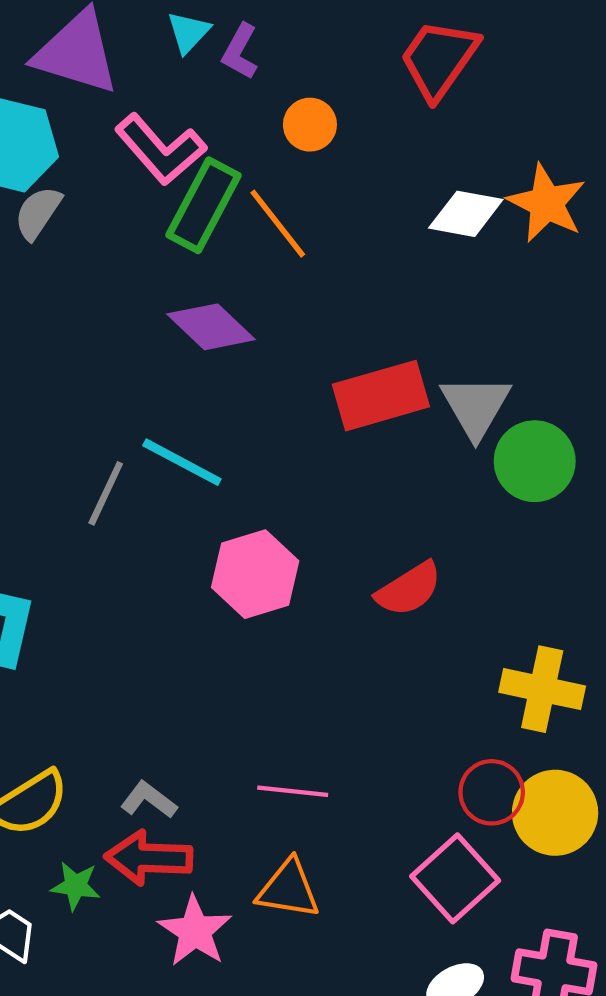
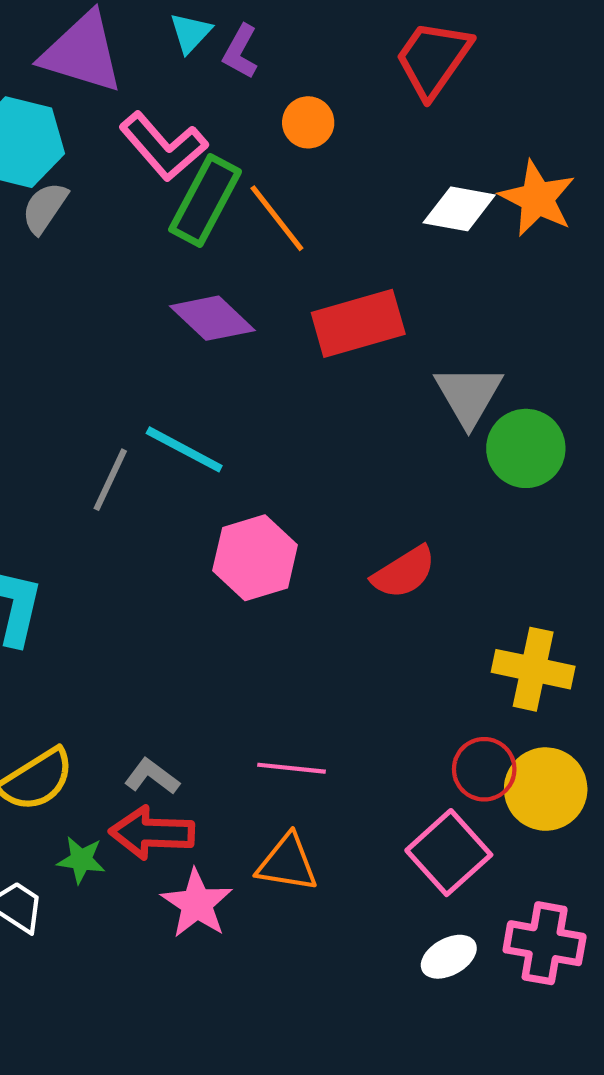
red rectangle: (381, 396) -> (358, 323), moved

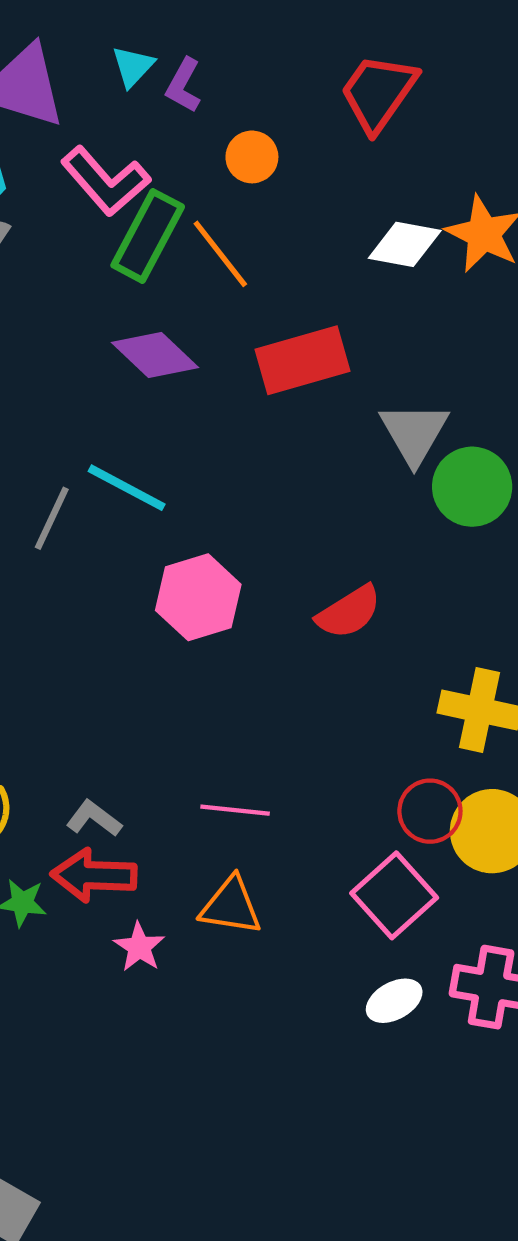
pink star: (197, 904) -> (139, 947), size x0.7

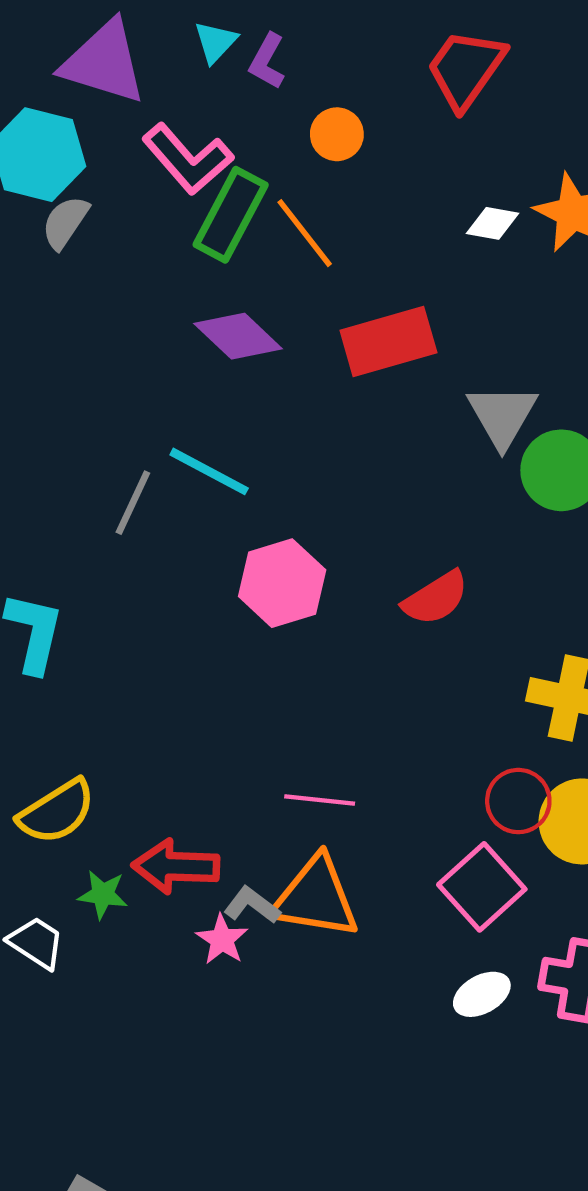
white diamond: (405, 244) -> (493, 223), size x0.7
gray L-shape: (94, 818) -> (252, 905), moved
orange triangle: (231, 906) -> (315, 898), size x1.4

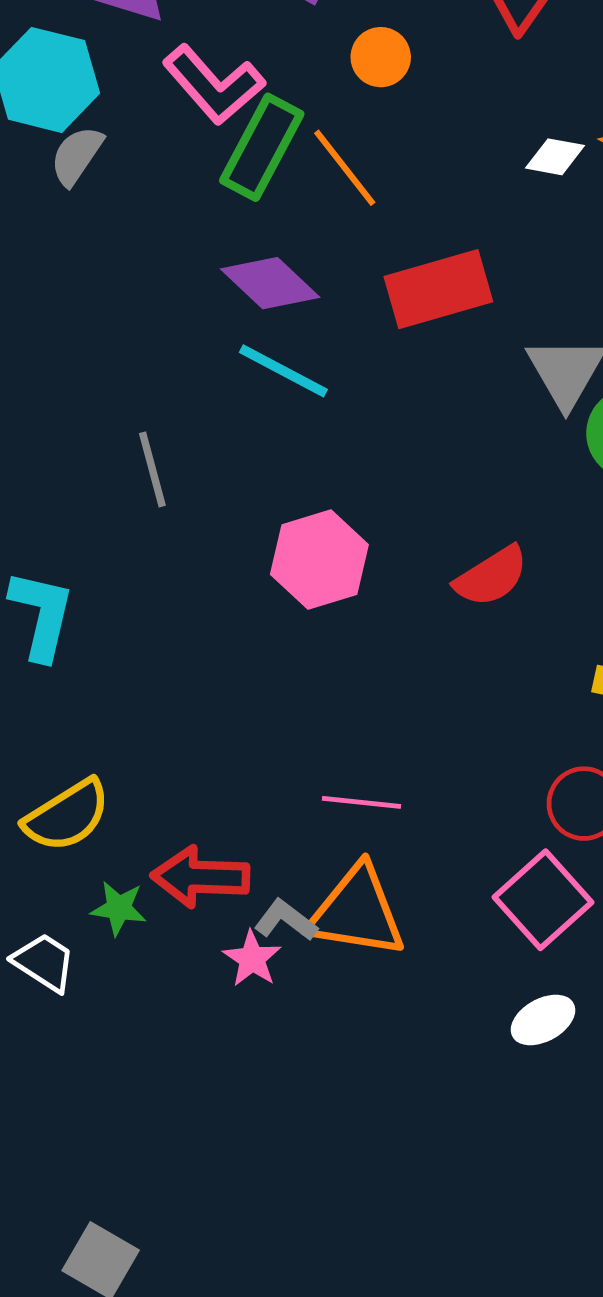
cyan line: (209, 471) -> (283, 371), moved
gray line: (133, 503) -> (152, 469), turned -40

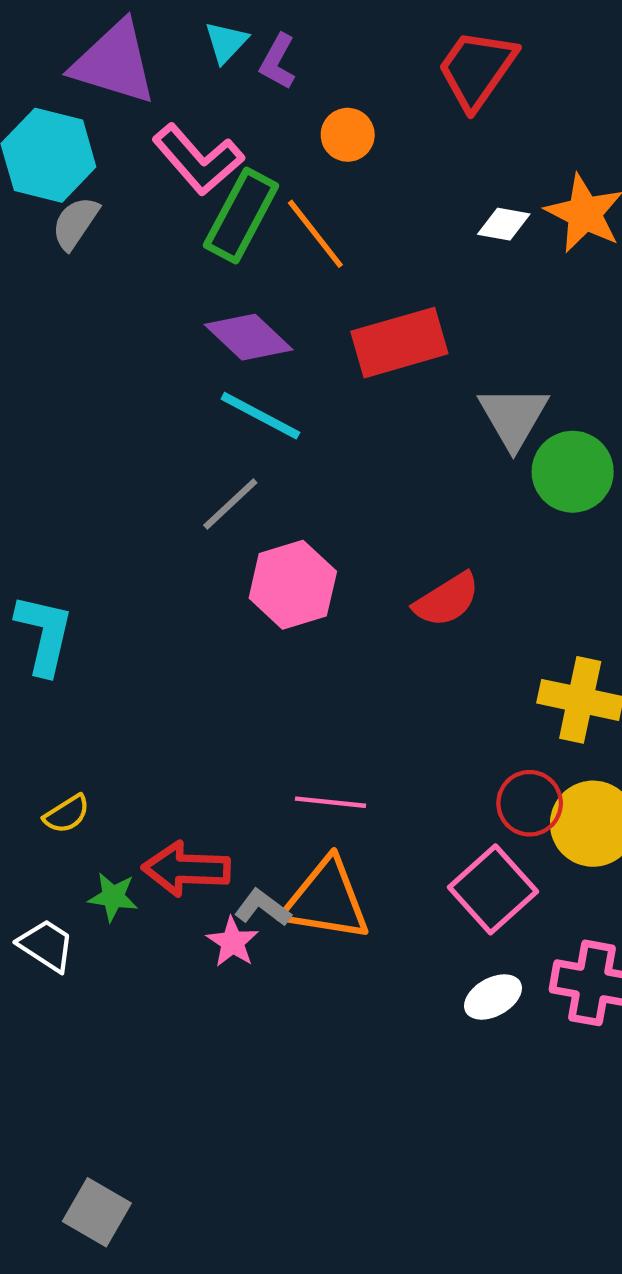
gray line: (152, 469) -> (230, 504), moved, turned 62
yellow semicircle: (67, 816) -> (67, 814), size x0.6

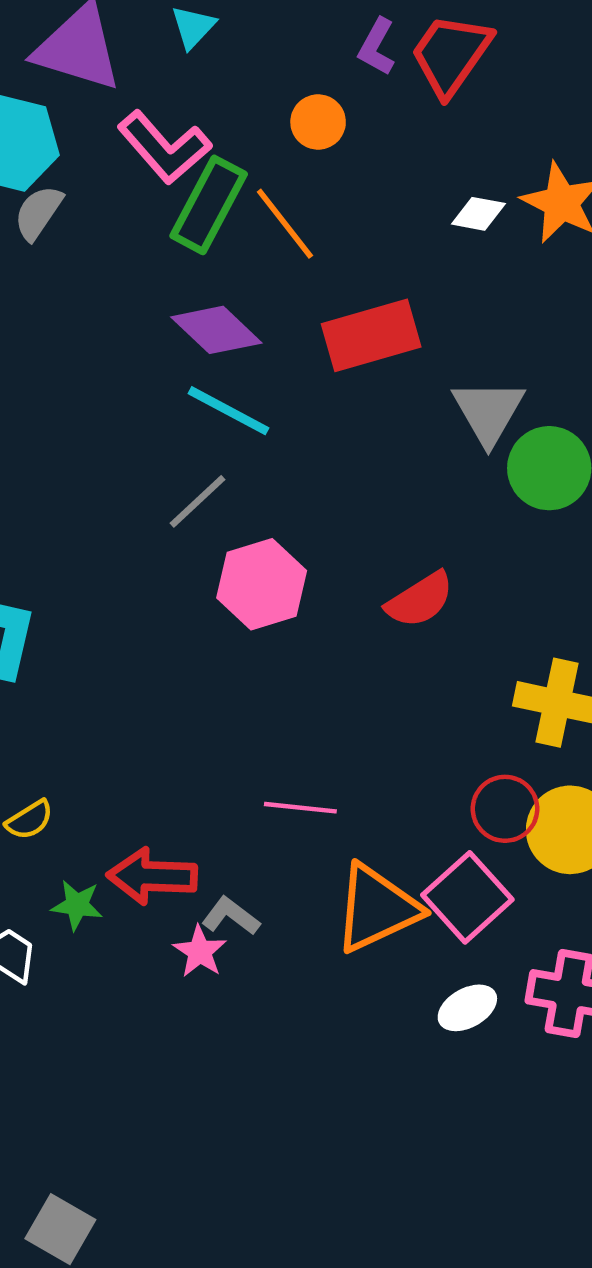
purple L-shape: (278, 62) -> (377, 47), moved
orange triangle: (326, 900) -> (377, 908), moved, turned -34

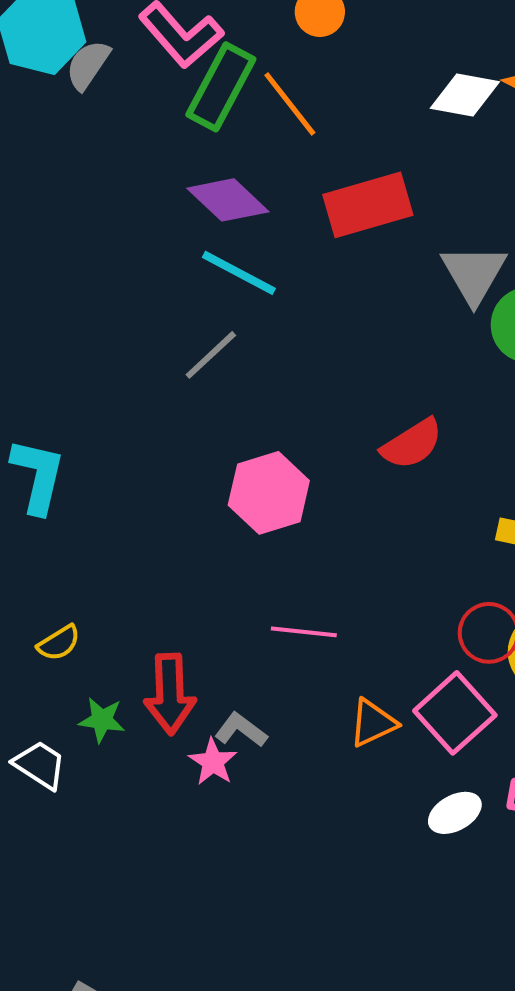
gray semicircle: (38, 213) -> (88, 65), moved
white diamond: (478, 214) -> (465, 95), size x1.4
pink hexagon: (262, 584) -> (269, 493), moved
red arrow: (152, 876) -> (170, 694), turned -94
orange triangle: (377, 908) -> (373, 723), size x0.6

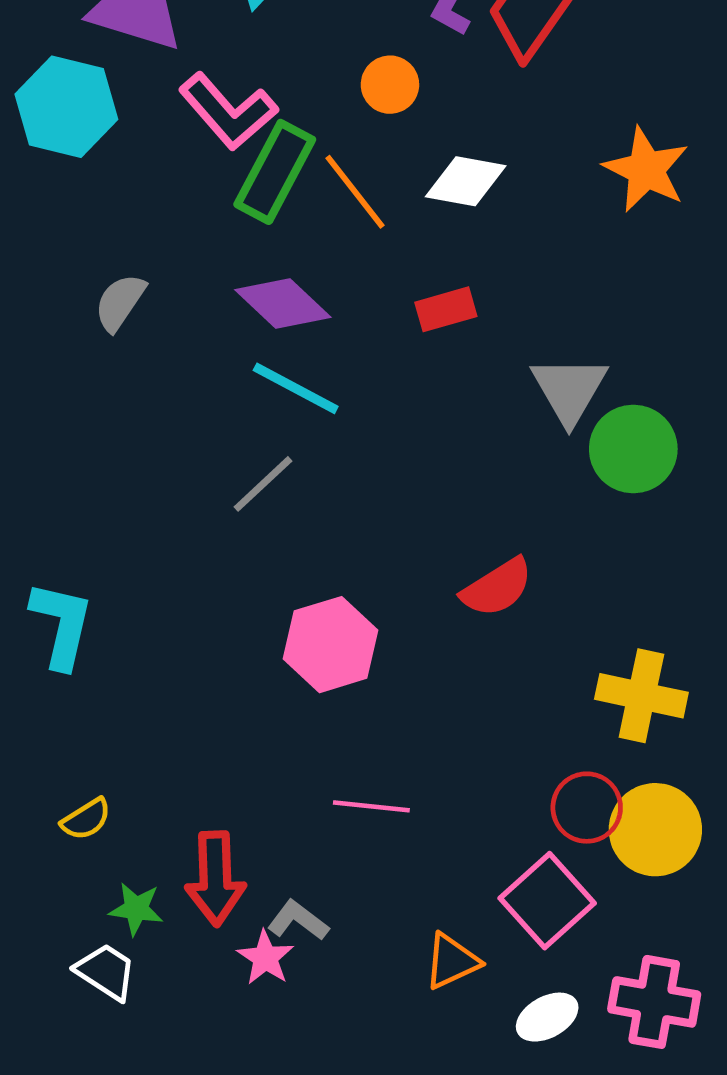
gray semicircle: (88, 65) -> (120, 302), moved
white diamond: (465, 95) -> (466, 181), moved
red rectangle: (368, 205) -> (446, 309), size x0.6
orange triangle: (373, 723) -> (452, 961), moved
white trapezoid: (40, 765) -> (106, 972), moved

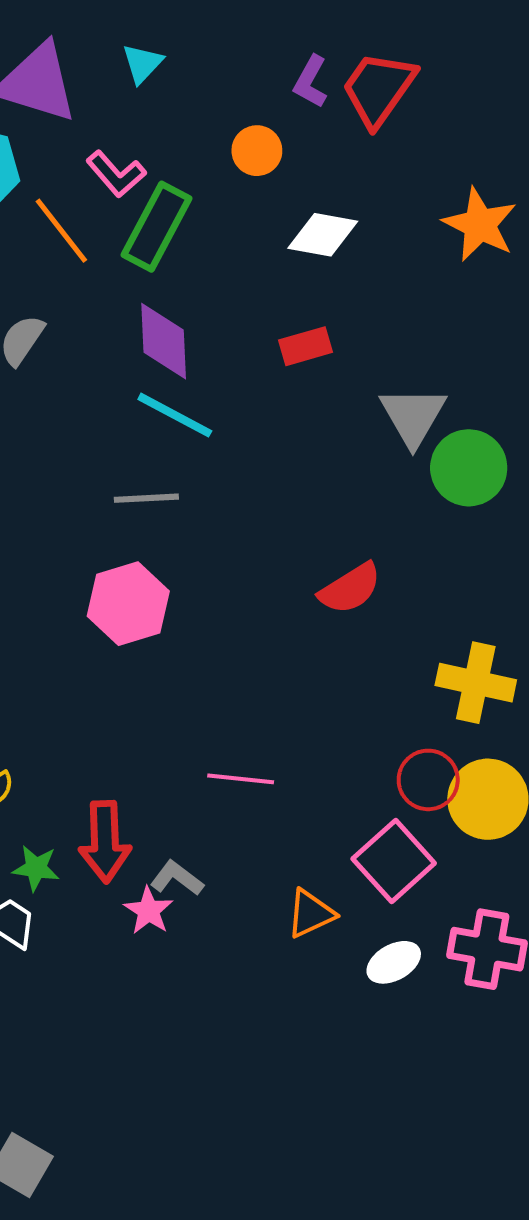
pink L-shape: (228, 111) -> (116, 174), size x0.7
orange line: (355, 192) -> (61, 231), moved
purple diamond: (283, 303) -> (164, 341), turned 44
gray line: (263, 484) -> (146, 498), turned 40
pink hexagon: (331, 645) -> (128, 604), moved

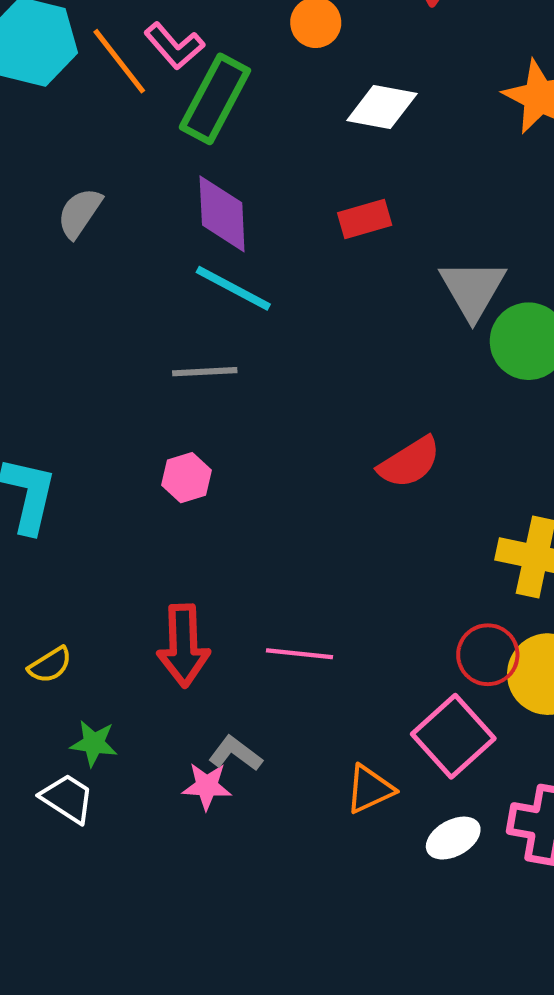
orange line: (61, 231) -> (119, 61), moved
pink hexagon: (128, 604) -> (186, 478), size x0.6
red arrow: (105, 842) -> (183, 646), moved
pink star: (148, 911) -> (207, 786), turned -30

